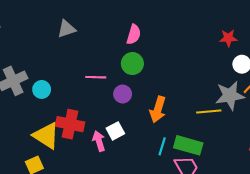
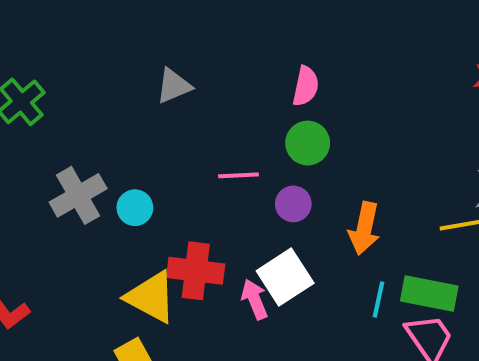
white square: (115, 131) -> (285, 277), size x1.5

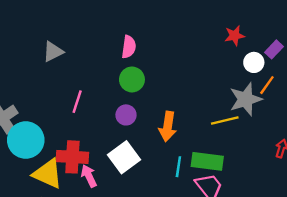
pink line: (239, 175) -> (77, 102), moved, turned -65
cyan circle: (135, 208) -> (26, 140), moved, size x1.8
pink arrow: (255, 299) -> (89, 176), moved

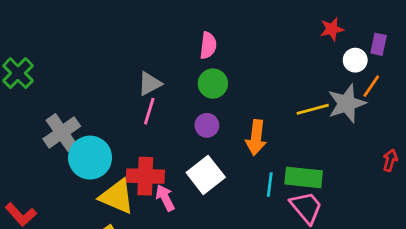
purple rectangle: (274, 49) -> (379, 44), turned -30
gray triangle: (53, 52) -> (150, 84), moved
yellow line: (225, 120) -> (313, 109), moved

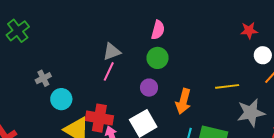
gray star: (347, 103) -> (251, 113), moved
gray cross: (62, 133) -> (43, 78), size x0.6
cyan circle: (90, 158) -> (61, 99), size x0.7

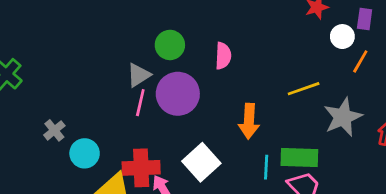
pink semicircle: (158, 30) -> (223, 56), moved
green circle: (158, 58) -> (170, 45), moved
purple circle: (149, 88) -> (178, 94), moved, size x1.8

